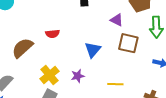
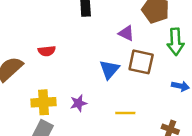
blue triangle: (93, 50) -> (109, 69), moved
yellow cross: (50, 75) -> (44, 102), turned 36

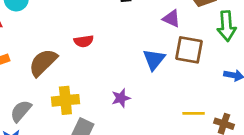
yellow cross: (44, 102) -> (65, 100), moved
yellow line: (125, 113) -> (194, 113), moved

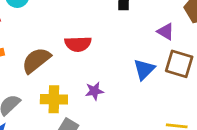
red semicircle: (84, 41) -> (78, 44), size x1.4
purple star: (121, 98) -> (94, 91), moved

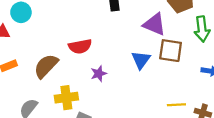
purple triangle: (166, 32) -> (155, 24), size x1.5
purple star: (94, 91) -> (99, 74), moved

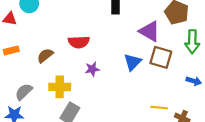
brown semicircle: (46, 66) -> (45, 56), size x0.7

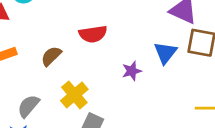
purple star: (92, 69) -> (132, 71), moved
yellow cross: (60, 87) -> (74, 95), turned -35

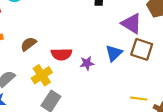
red semicircle: (93, 34) -> (61, 54), moved

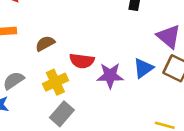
purple star: (87, 63) -> (110, 76), size x1.5

